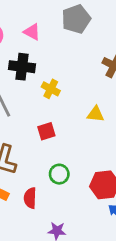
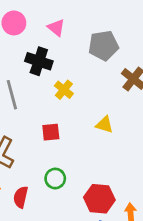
gray pentagon: (76, 19) -> (103, 46), moved

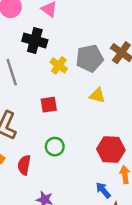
gray pentagon: (103, 46) -> (90, 58), moved
red hexagon: (99, 199) -> (111, 149), moved

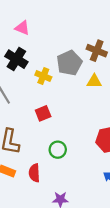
black cross: (35, 41) -> (16, 59), turned 30
yellow triangle: (97, 95) -> (94, 81), moved

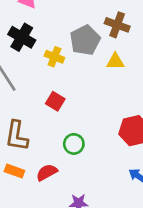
red square: (43, 113) -> (55, 101), turned -35
red semicircle: (34, 173) -> (47, 172), turned 66

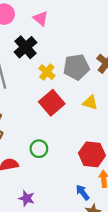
yellow triangle: (115, 61) -> (90, 103), moved
red square: (55, 101) -> (52, 103), moved, size x1.5

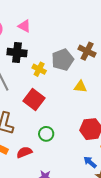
black cross: (25, 47) -> (17, 53), turned -30
red square: (52, 103) -> (34, 100), moved

